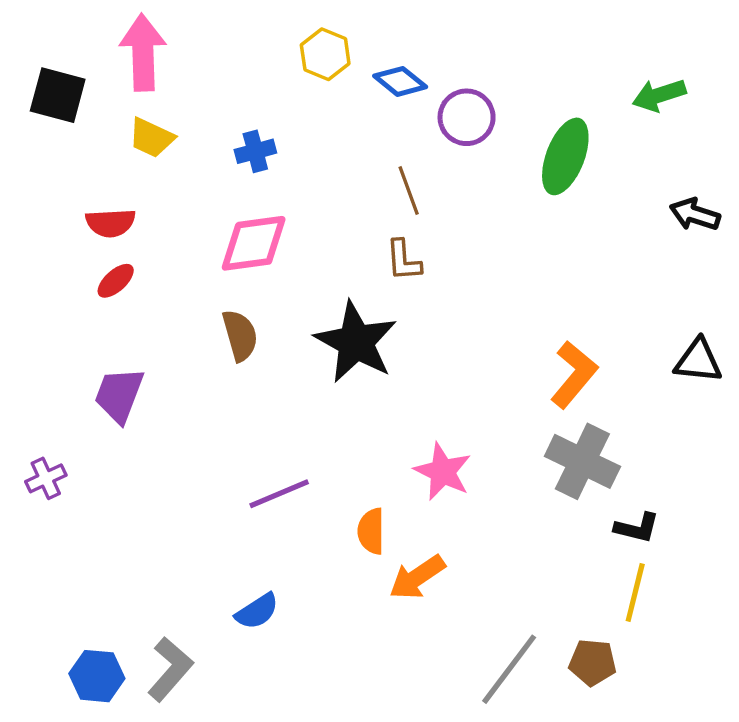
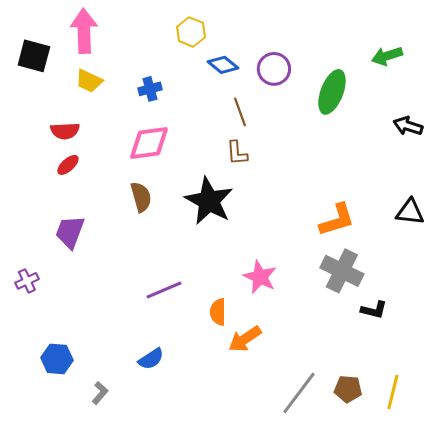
blue diamond: (400, 81) -> (223, 65), moved
orange L-shape: (574, 374) -> (337, 220), turned 33
yellow line: (635, 593) -> (393, 392), moved
gray L-shape: (170, 669) -> (100, 393), size x0.6
blue hexagon: (97, 676) -> (57, 359), moved

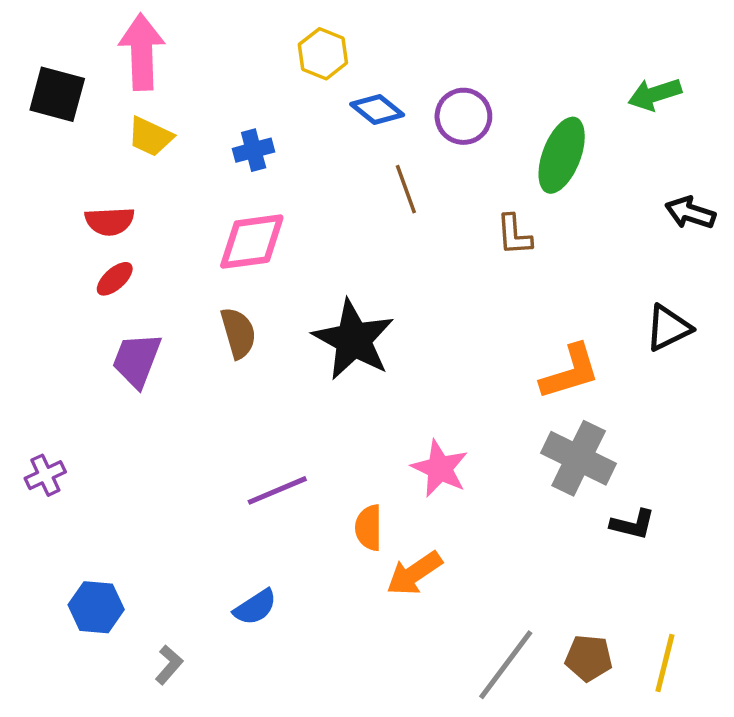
brown L-shape: (237, 153) -> (514, 235), moved
black triangle: (410, 212) -> (668, 328), moved, turned -32
purple trapezoid: (70, 232) -> (137, 360), moved

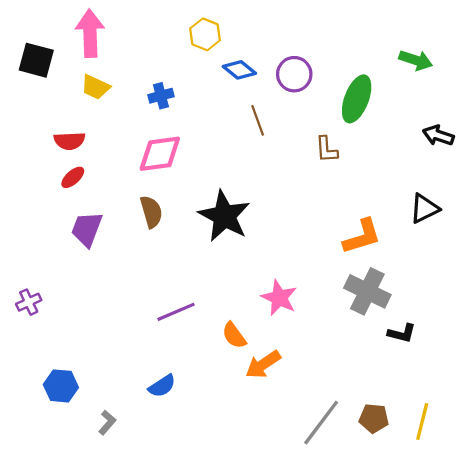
green arrow: (655, 94) -> (416, 60), turned -144
orange semicircle: (369, 528) -> (234, 335), turned -36

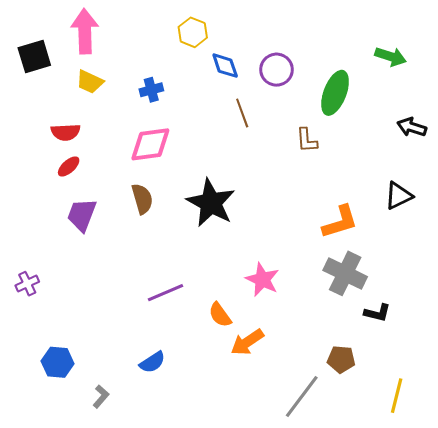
black square: (36, 60) -> (34, 56), turned -32
blue diamond: (239, 70) -> (225, 66), turned 32
brown pentagon: (374, 418) -> (341, 359), moved

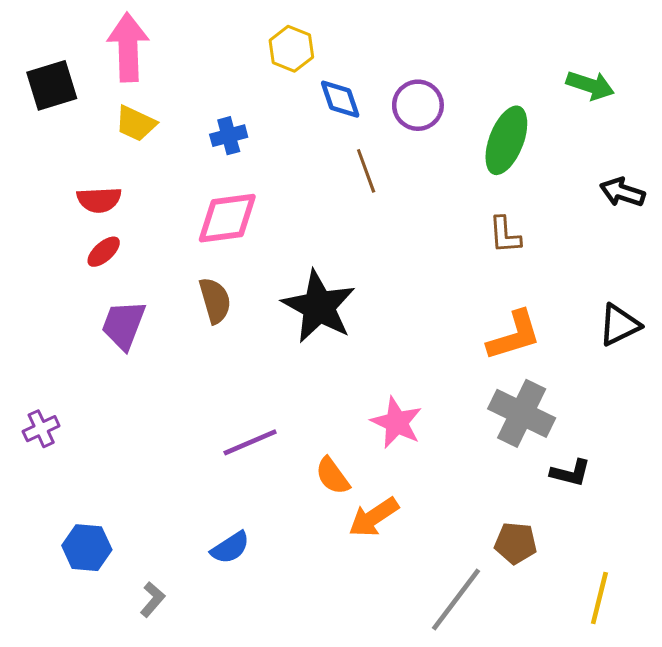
brown L-shape: (307, 140) -> (505, 235), moved
black triangle: (399, 196) -> (619, 325), moved

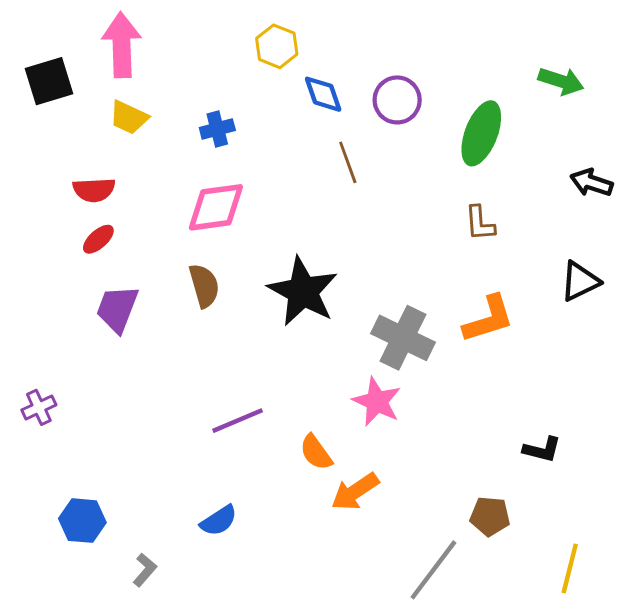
black triangle: (619, 325) -> (580, 281), moved
gray cross: (522, 413) -> (403, 338), moved

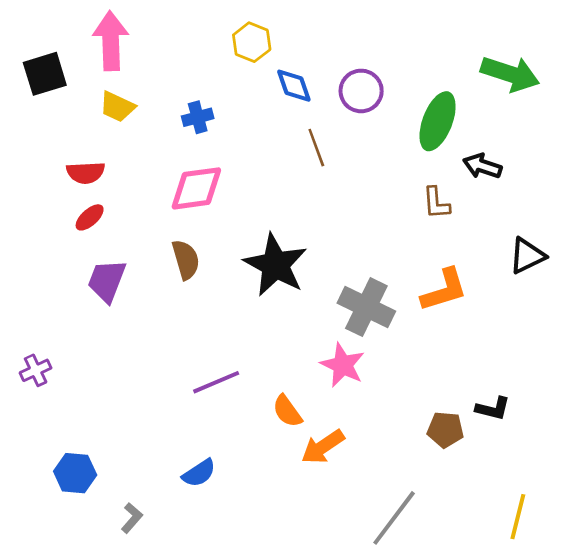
green arrow: (561, 81) -> (510, 74), size x1.4
black arrow: (591, 183) -> (482, 166), moved
brown pentagon: (490, 516) -> (445, 430), moved

